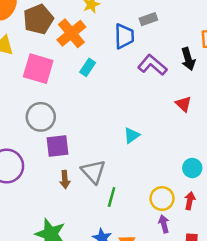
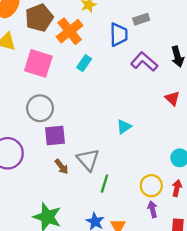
brown arrow: (65, 179) -> (61, 167), turned -35

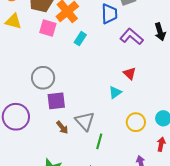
pink square: (38, 63) -> (48, 28), moved, size x0.7
red triangle: (172, 98) -> (130, 74), moved
yellow circle: (151, 186) -> (136, 122), moved

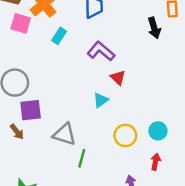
purple L-shape: (132, 37) -> (101, 51), moved
gray triangle: (85, 121) -> (65, 134), turned -30
brown arrow: (62, 127) -> (17, 132), moved

